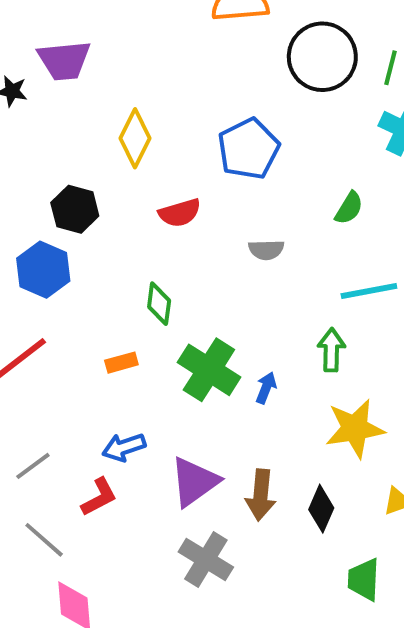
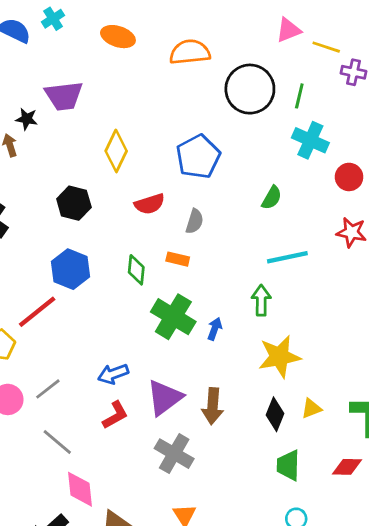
gray semicircle: (266, 250) -> (195, 221), moved, turned -70
blue hexagon: (43, 270) -> (70, 269), moved
orange rectangle: (121, 363) -> (178, 259), moved, turned 30
red L-shape: (99, 497) -> (115, 415), moved
black diamond: (321, 509) -> (275, 414), moved

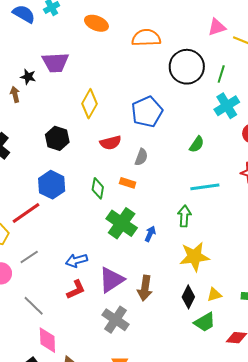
cyan cross: (310, 140) -> (227, 106), turned 30
gray line: (48, 389) -> (29, 257), moved
green trapezoid: (288, 465) -> (205, 322), moved, turned -125

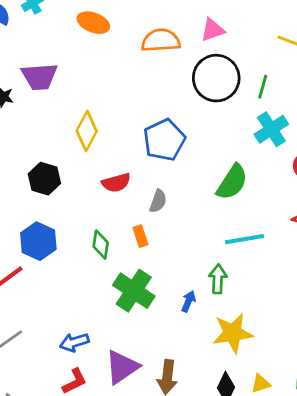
pink triangle: (217, 27) -> (213, 30), moved
green semicircle: (197, 144) -> (232, 182), size x1.6
orange rectangle: (128, 183) -> (140, 236), turned 56
blue arrow: (150, 234) -> (189, 301), moved

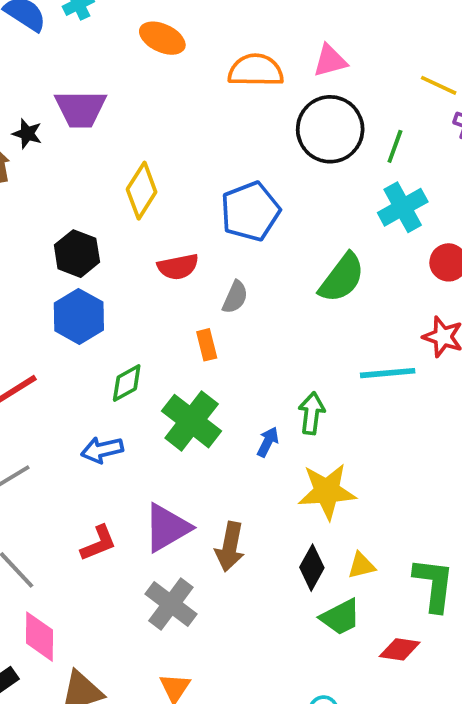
cyan line: (245, 239) -> (388, 373), moved
blue hexagon: (38, 241) -> (79, 316), moved
green diamond: (101, 245) -> (127, 383), moved, turned 48
blue arrow: (74, 342) -> (102, 450), moved

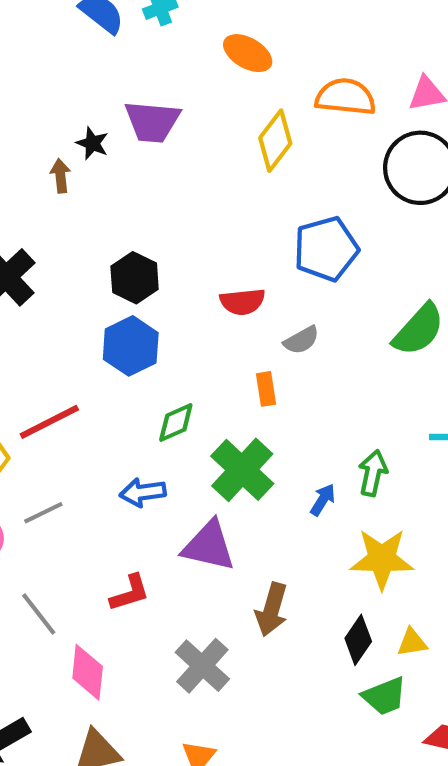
yellow diamond: (142, 191) -> (275, 141), moved
gray semicircle: (235, 297) -> (301, 340), turned 32
purple triangle: (167, 528) -> (209, 546), moved, turned 38
pink diamond: (39, 637) -> (88, 672), moved

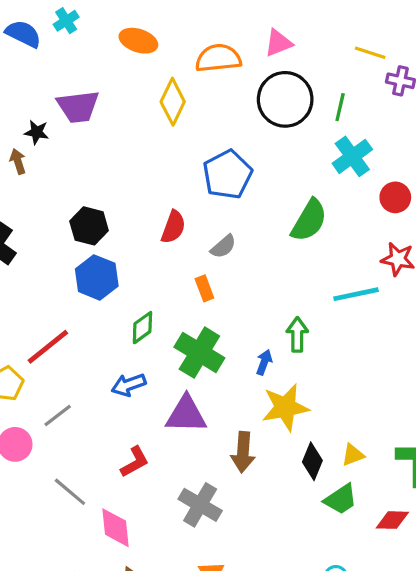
red semicircle: (242, 302) -> (173, 227), turned -52
yellow star: (382, 559) -> (285, 407), moved

